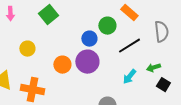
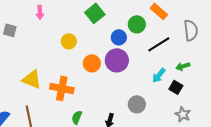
green square: (48, 15) -> (95, 13), moved
yellow circle: (27, 49) -> (69, 41), moved
black square: (163, 85) -> (176, 87), moved

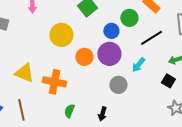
yellow circle: (69, 41) -> (61, 35), size x1.5
cyan arrow: (159, 75) -> (138, 65), moved
gray circle: (137, 104) -> (118, 85), moved

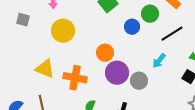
yellow circle: (61, 35) -> (63, 31), moved
purple circle: (109, 54) -> (117, 73), moved

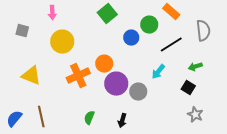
yellow triangle: (45, 69) -> (31, 76), moved
orange cross: (75, 78) -> (78, 76), moved, turned -35

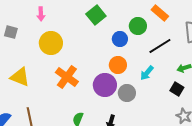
orange circle: (104, 64) -> (118, 65), moved
orange cross: (78, 76) -> (67, 77), turned -30

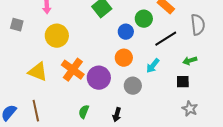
yellow triangle: (20, 77) -> (38, 72), moved
purple circle: (105, 85) -> (99, 78), moved
black square: (177, 89) -> (183, 82), turned -32

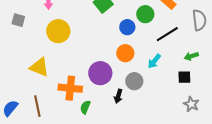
orange cross: (73, 70) -> (70, 88), moved, turned -30
black arrow: (117, 115) -> (118, 96), moved

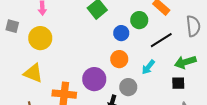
yellow circle: (58, 31) -> (40, 38), moved
green arrow: (191, 56) -> (185, 62), size x1.5

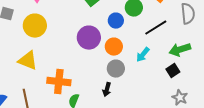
purple circle: (94, 79) -> (89, 38), moved
black square: (178, 83) -> (173, 71), turned -32
gray circle: (128, 87) -> (116, 69), moved

